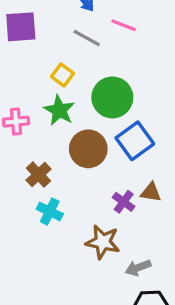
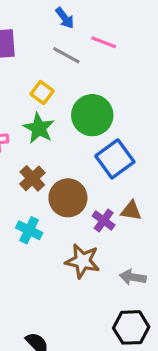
brown circle: (88, 149) -> (68, 198), moved
brown cross: (38, 175) -> (32, 178), moved
gray arrow: (138, 268) -> (133, 277), moved, turned 30

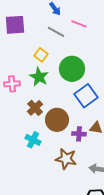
purple cross: (104, 221) -> (79, 134), turned -32

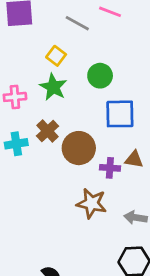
green circle: (72, 69) -> (100, 76), size x0.7
blue square: (86, 96) -> (120, 114), turned 35
cyan cross: (33, 140) -> (16, 144), moved, turned -35

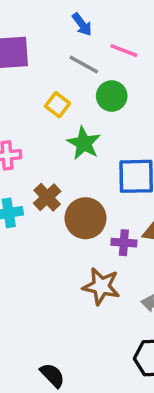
green circle: (100, 76) -> (112, 96), moved
green star: (53, 87) -> (84, 143), moved

